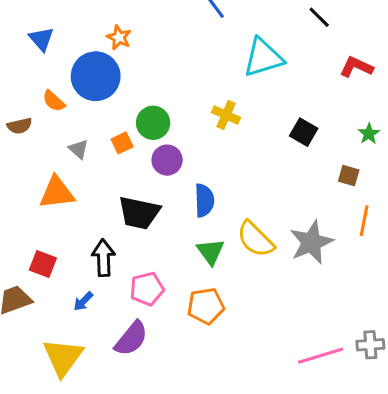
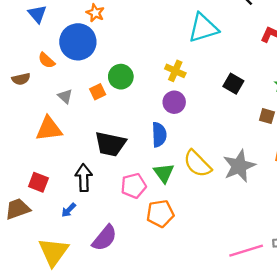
purple circle: (167, 160) -> (174, 102), moved
pink pentagon: (147, 289) -> (134, 186), moved

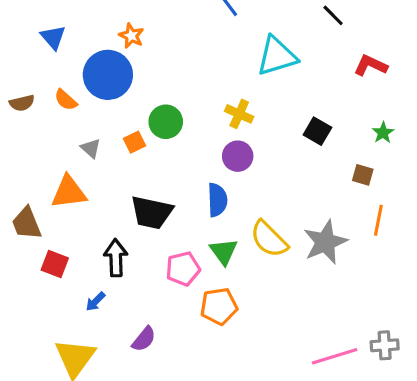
brown semicircle: (21, 79) -> (22, 103), moved
brown trapezoid: (18, 209) -> (27, 223), moved, turned -92
purple semicircle: (105, 238) -> (144, 339), size x0.7

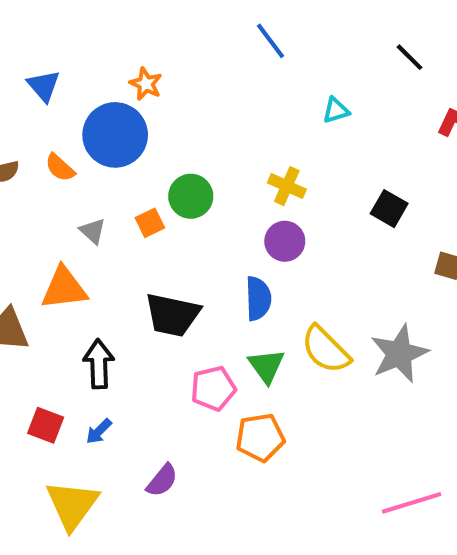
cyan triangle: (277, 56) -> (336, 110), size x0.5
black arrow: (116, 258) -> (99, 364), moved
red square: (55, 264) -> (46, 425), moved

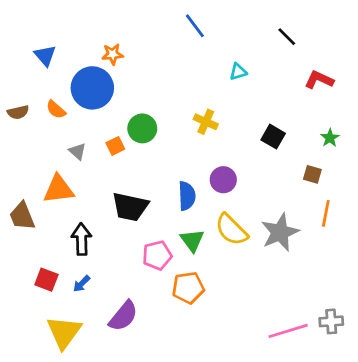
orange star: (146, 84) -> (113, 54), turned -30
purple circle: (285, 241) -> (223, 180), moved
purple semicircle: (162, 480) -> (123, 316), size x1.4

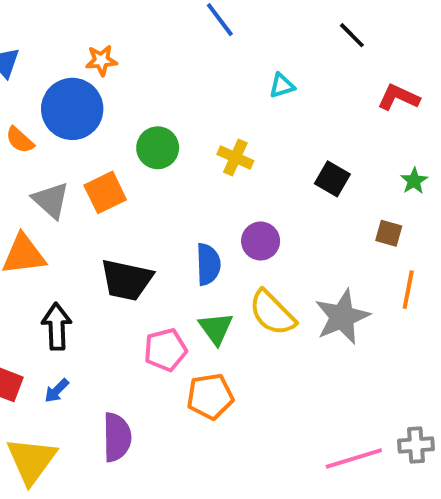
green circle: (142, 128) -> (158, 148), moved
orange square: (115, 146) -> (105, 192), size x1.5
gray triangle: (77, 151) -> (51, 200), size x1.5
purple semicircle: (123, 316) -> (117, 437), turned -40

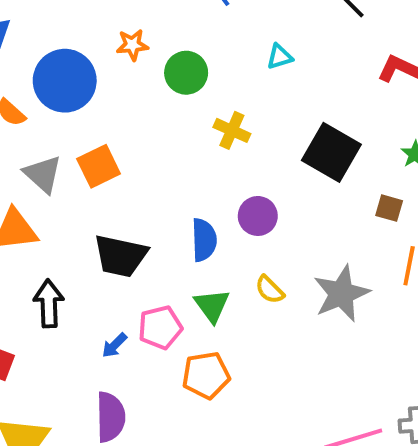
orange star: (101, 60) -> (132, 45), moved
green circle: (158, 148) -> (186, 73), moved
black square: (332, 179) -> (331, 152), size x1.6
yellow semicircle: (272, 313) -> (270, 290), size x0.6
blue arrow: (57, 391) -> (114, 345), moved

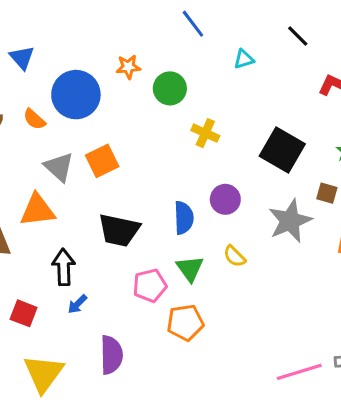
cyan triangle: (280, 57) -> (244, 59), moved
gray star: (341, 294) -> (290, 221), moved
blue arrow: (114, 345) -> (77, 304), moved

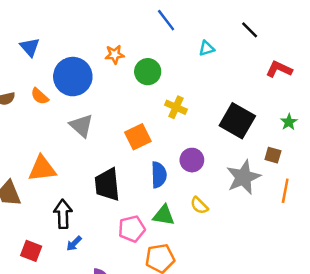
orange square: (102, 161) -> (138, 137), moved
gray triangle: (59, 167) -> (81, 126), moved
black trapezoid: (119, 230) -> (107, 185), turned 72
green triangle: (190, 269) -> (164, 215), turned -45

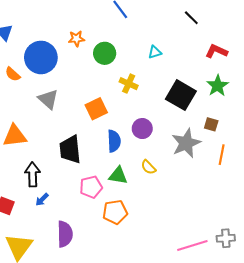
cyan triangle: (207, 48) -> (155, 52), moved
green star: (289, 122) -> (217, 86), moved, size x1.5

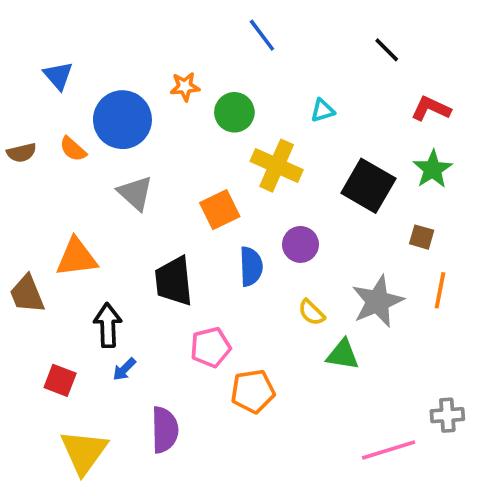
yellow cross: (129, 84) -> (277, 166), size x1.5
gray star: (186, 143) -> (378, 301), moved
green triangle: (118, 176) -> (343, 355), moved
gray cross: (226, 238) -> (447, 415), moved

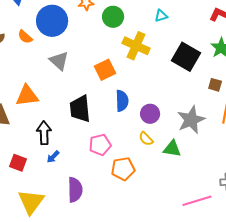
purple circle: (300, 244) -> (150, 114), moved
yellow semicircle: (311, 312) -> (146, 139), moved

